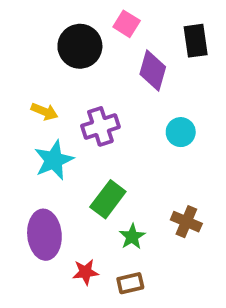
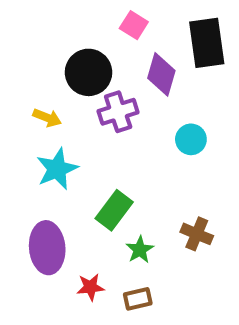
black rectangle: (196, 41) -> (207, 43), size x1.4
black circle: (80, 46) -> (89, 72), moved
purple cross: (100, 126) -> (118, 112), moved

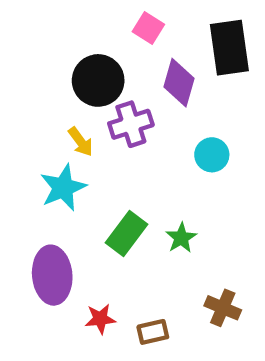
yellow arrow: (47, 118) -> (81, 142), moved, turned 32
brown cross: (197, 234) -> (223, 308), moved
green star: (140, 250) -> (181, 238), moved

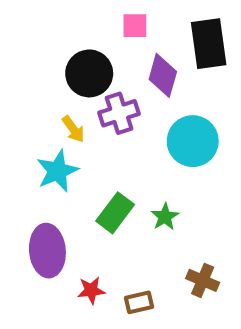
pink square: (148, 28) -> (135, 26), turned -32
cyan circle: (212, 155) -> (193, 141), size x1.6

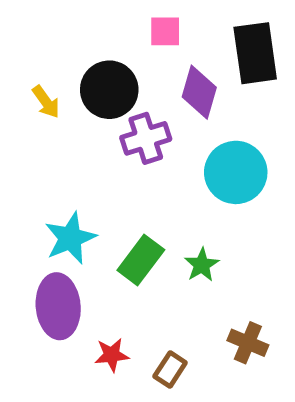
yellow arrow: (73, 129) -> (46, 102), moved
cyan star: (57, 171) -> (70, 238), moved
brown rectangle: (139, 302) -> (170, 369), turned -44

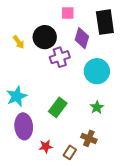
cyan star: (70, 238) -> (17, 96), moved
green star: (202, 265) -> (97, 107), moved
brown cross: (248, 343) -> (89, 138), moved

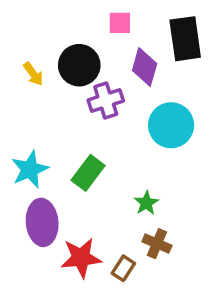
green rectangle: (58, 107) -> (88, 173), moved
green star: (97, 107) -> (146, 203), moved
red star: (46, 146) -> (81, 258), size x1.6

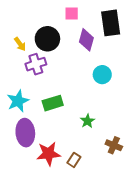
purple cross: (106, 101) -> (36, 64), moved
cyan circle: (171, 125) -> (102, 75), size x0.7
green rectangle: (88, 173) -> (53, 103), turned 36
brown cross: (157, 244) -> (114, 145), moved

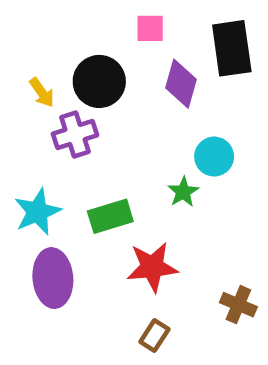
green star: (87, 121) -> (183, 192), moved
red star: (48, 154) -> (152, 267), moved

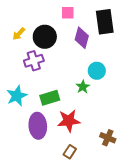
yellow arrow: (42, 92) -> (19, 34), moved, turned 80
purple ellipse: (53, 278) -> (38, 126), moved

